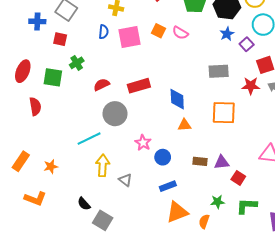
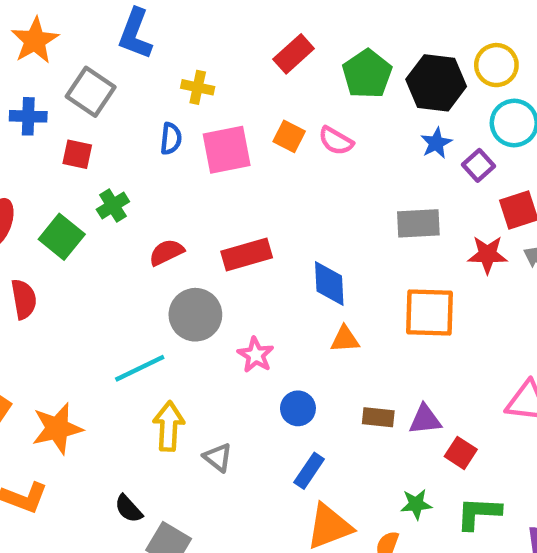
green square: (53, 77) -> (62, 237), turned 30
pink star: (143, 143) -> (256, 355), moved
orange star: (51, 166) -> (57, 428), size x1.6
blue rectangle: (168, 186) -> (309, 471), turned -35

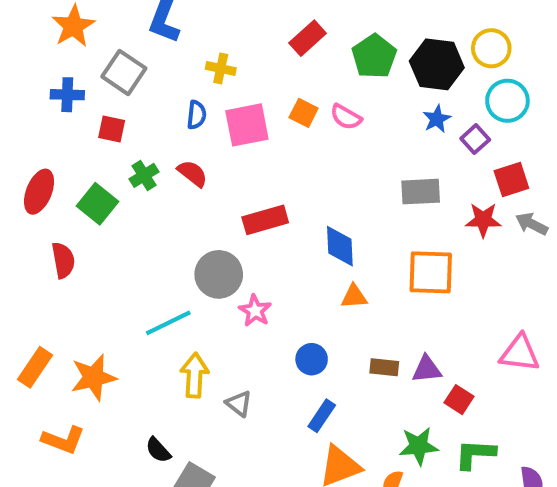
red semicircle: (166, 252) -> (192, 173), moved, turned 64
pink star: (256, 355) -> (255, 311), moved
green star: (416, 504) -> (419, 446), size x1.4

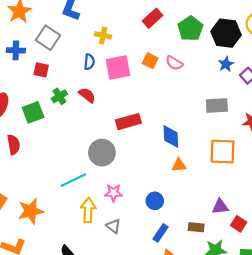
green square: (98, 204) -> (33, 112), turned 30
pink star: (255, 311) -> (113, 193), moved, turned -30
brown rectangle: (384, 367) -> (196, 227), moved

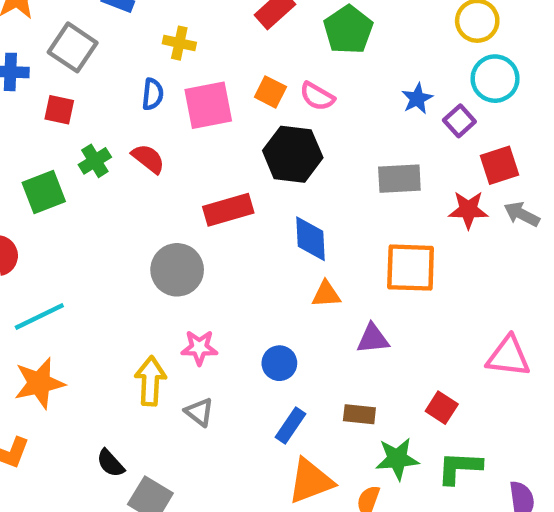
black hexagon: (226, 33) -> (293, 154), moved
cyan line: (73, 180) -> (39, 316), moved
purple triangle: (220, 207) -> (373, 339), moved

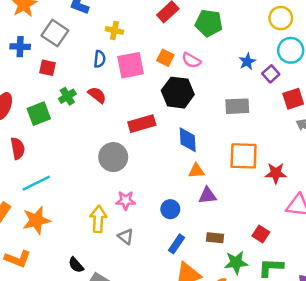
green pentagon: (348, 30) -> (209, 23), turned -30
red star: (468, 210) -> (276, 173), moved
purple triangle: (373, 339) -> (208, 196), moved

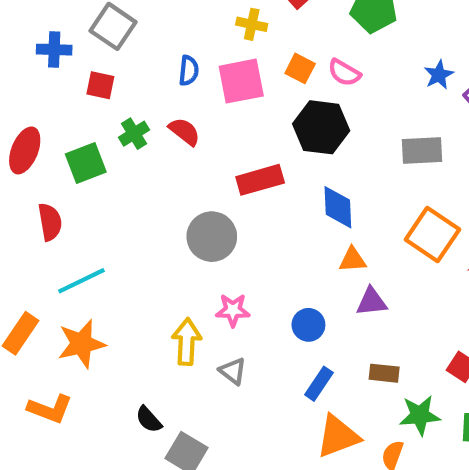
yellow cross: (114, 30) -> (252, 24), moved
orange square: (244, 156) -> (432, 234), turned 32

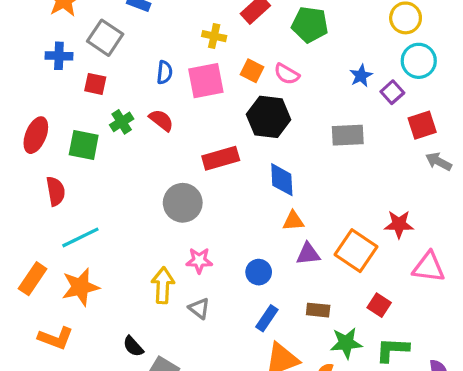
green square: (86, 163) -> (84, 145), turned 32
orange square: (432, 234) -> (356, 251), moved

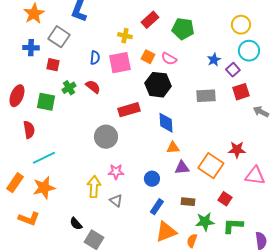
red square: (422, 125) -> (241, 92), moved

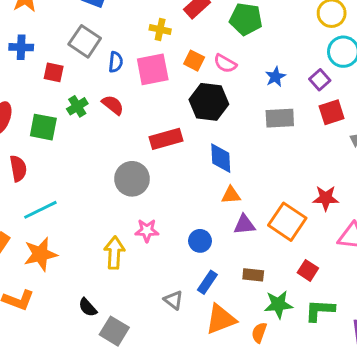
gray square: (59, 37) -> (85, 41), moved
blue star: (214, 60) -> (275, 77), moved
gray triangle: (116, 201) -> (173, 300), moved

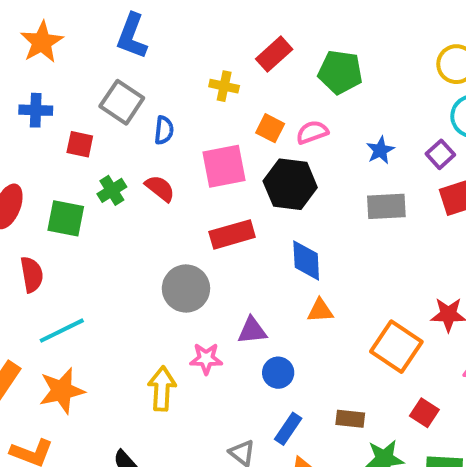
pink semicircle: (225, 63) -> (312, 132), turned 130
pink square: (153, 69) -> (224, 166), moved
purple triangle: (244, 225) -> (252, 331), moved

